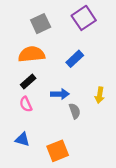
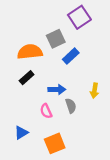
gray square: (41, 24) -> (56, 39), moved
pink semicircle: (26, 104) -> (46, 111), moved
blue triangle: (22, 139) -> (21, 133), turned -48

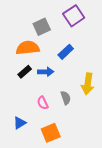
gray square: (56, 39) -> (42, 27), moved
blue arrow: (57, 89) -> (46, 72), moved
yellow arrow: (95, 91) -> (88, 84), size x1.5

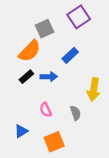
orange semicircle: (28, 48) -> (30, 51), turned 140
gray semicircle: (66, 98) -> (75, 113), moved

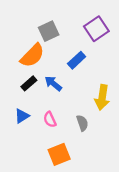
purple square: (79, 17) -> (96, 29), moved
blue arrow: (49, 77) -> (53, 83), turned -140
blue triangle: (21, 131) -> (22, 116), moved

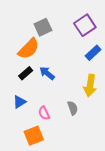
blue rectangle: (77, 60) -> (93, 53), moved
pink semicircle: (50, 119) -> (44, 113), moved
orange square: (59, 154) -> (34, 136), moved

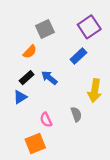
orange semicircle: (29, 49) -> (30, 52), size x0.6
blue rectangle: (93, 53) -> (78, 56), moved
blue triangle: (19, 102) -> (20, 97), moved

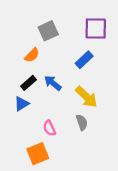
purple square: (89, 27) -> (96, 28), turned 35
yellow arrow: (95, 91) -> (86, 97), moved, turned -55

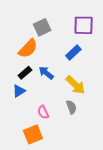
orange semicircle: (32, 55) -> (28, 49), size x1.5

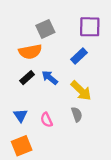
orange semicircle: (28, 49) -> (30, 52), turned 35
blue triangle: (19, 91) -> (21, 115), moved, turned -32
orange square: (33, 134) -> (22, 146), moved

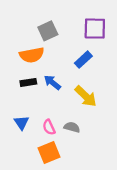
black rectangle: (27, 78) -> (28, 82), turned 32
gray semicircle: (77, 114) -> (72, 127), moved, turned -56
orange square: (22, 146) -> (49, 152), moved

